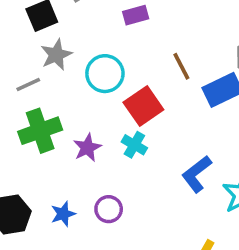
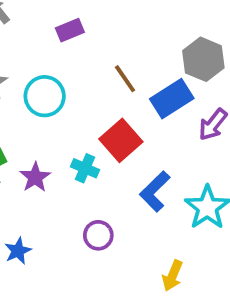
red square: (143, 106) -> (121, 140), moved
purple circle: (109, 209) -> (98, 235), moved

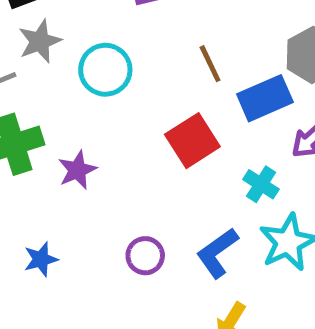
cyan cross: (85, 168) -> (261, 184), moved
blue L-shape: (155, 191) -> (217, 253), moved

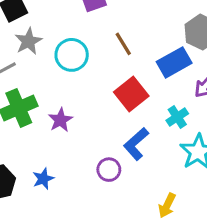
brown line: (210, 64) -> (123, 44), moved
cyan cross: (261, 184) -> (177, 117), turned 30
blue L-shape: (217, 253) -> (136, 144), moved

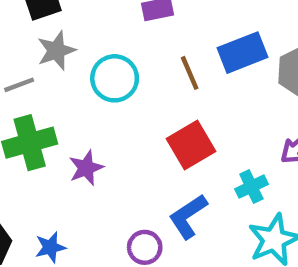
blue rectangle: (174, 62) -> (242, 53), moved

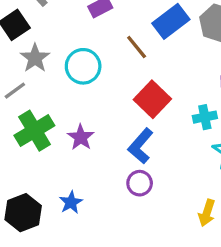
cyan cross: (251, 187) -> (205, 117), turned 30
blue L-shape: (188, 216) -> (141, 146), moved

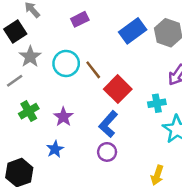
brown line: (137, 47) -> (93, 70), moved
green cross: (34, 131) -> (29, 111), size x0.7
blue star: (71, 202) -> (55, 149), moved

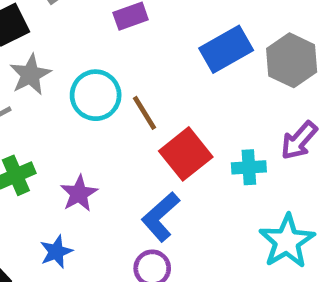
cyan cross: (157, 103) -> (249, 167), moved

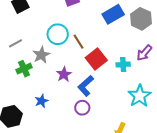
gray star: (30, 75) -> (41, 55), moved
purple star: (79, 193) -> (64, 74), moved

